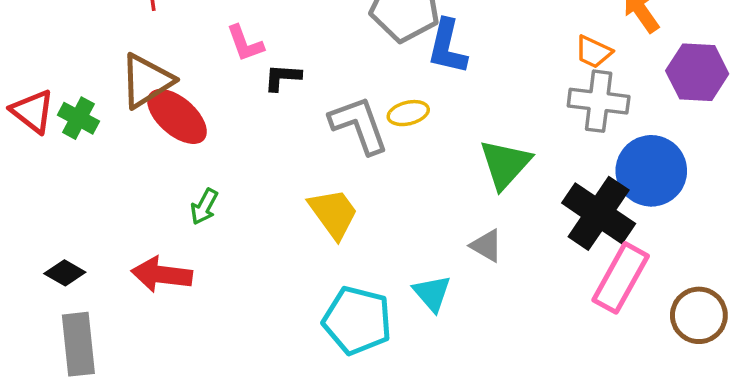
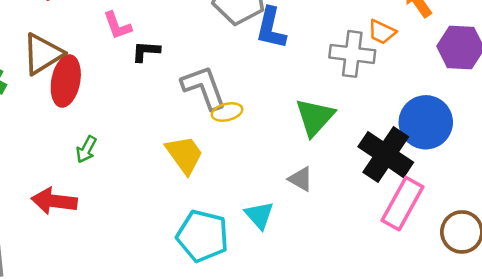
gray cross: (599, 101) -> (352, 54), moved
yellow ellipse: (408, 113) -> (227, 112), moved
red ellipse: (177, 116) -> (66, 81), turned 60

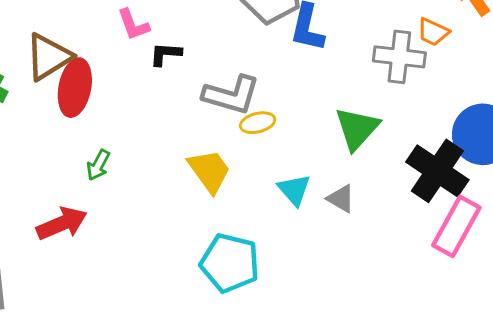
gray L-shape: (204, 87) -> (231, 95), turned 126
red arrow: (54, 201) -> (62, 224), turned 150
cyan triangle: (259, 215) -> (294, 190), moved

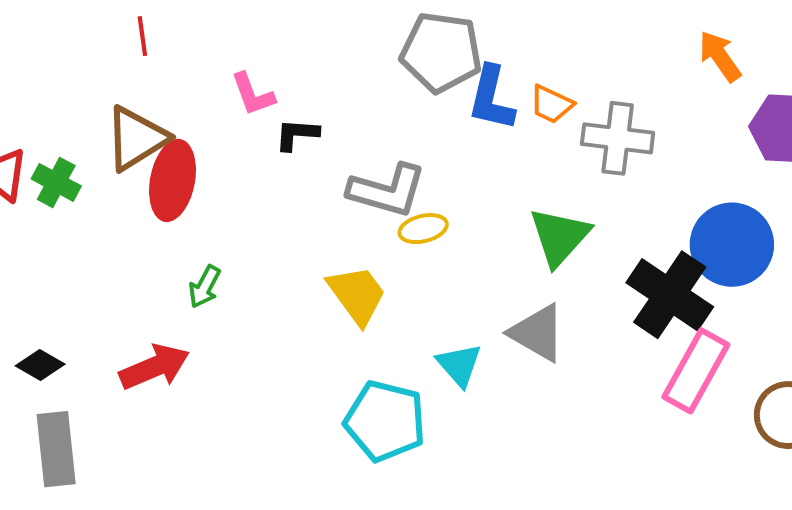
orange trapezoid: (433, 32) -> (551, 104), moved
cyan triangle: (294, 190) -> (459, 365), moved
gray triangle: (341, 199) -> (537, 333), size x1.5

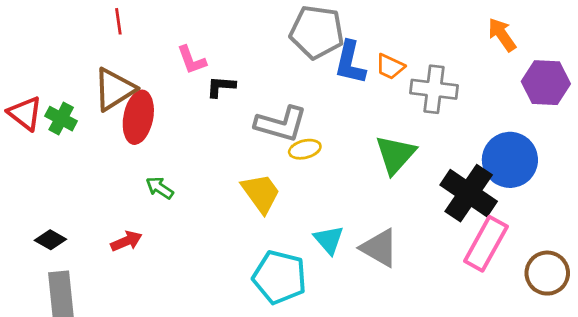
green arrow: (205, 287) -> (160, 188), turned 96
gray triangle: (537, 333) -> (379, 248), moved
red arrow: (154, 367) -> (126, 241), size x0.7

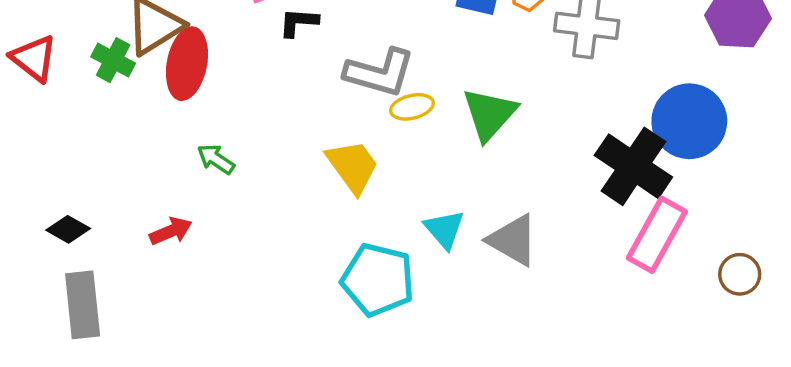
green cross: (61, 119) -> (113, 60), moved
green triangle: (395, 155) -> (489, 114), moved
brown circle: (547, 273) -> (740, 274), size x0.7

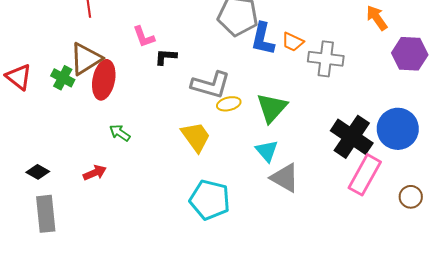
blue circle: (689, 121) -> (398, 129), moved
cyan triangle: (444, 229) -> (267, 151), moved

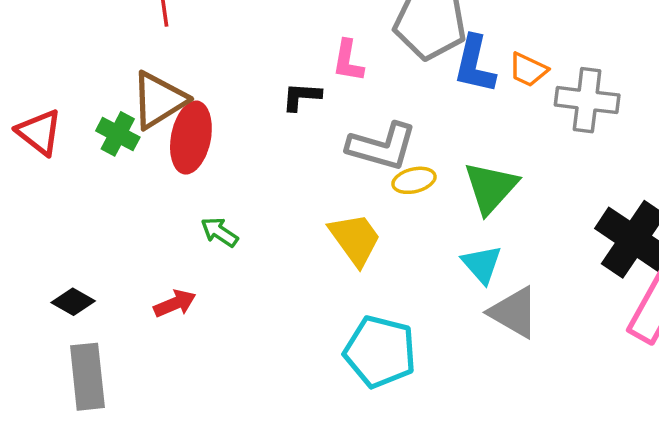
pink L-shape: (144, 37) -> (348, 61), moved, turned 30

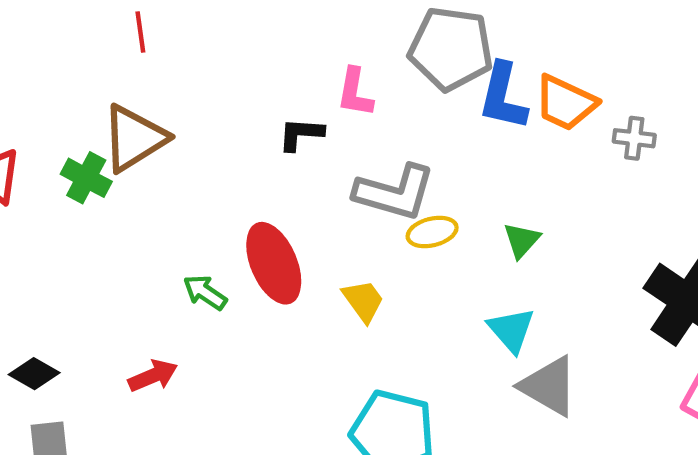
orange trapezoid: (528, 70) -> (565, 103), size x1.4
gray cross: (587, 100) -> (634, 138), size x0.6
red ellipse: (191, 138) -> (274, 263), moved, turned -34
green triangle: (491, 187) -> (522, 240), size x0.6
yellow trapezoid: (355, 239) -> (363, 301), size x0.7

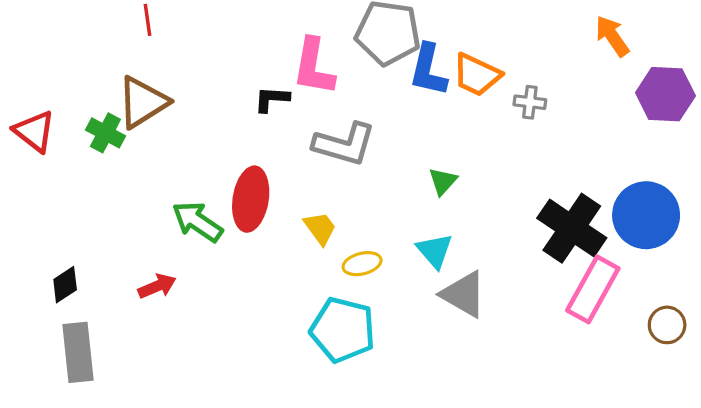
pink L-shape: (355, 92) -> (314, 67), size x1.5
yellow ellipse: (432, 232) -> (362, 264), moved
red ellipse: (274, 263) -> (251, 199), turned 32
green arrow: (205, 292) -> (197, 222), size x1.5
black diamond: (34, 374) -> (65, 285), turned -63

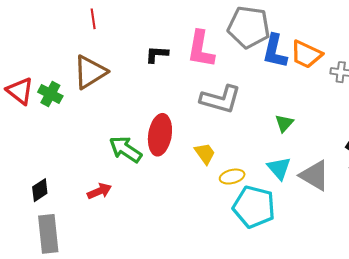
black L-shape: (272, 99) -> (157, 54), moved
green cross: (105, 133) -> (50, 94), moved
gray triangle: (464, 294) -> (315, 175), moved
cyan pentagon: (343, 330) -> (254, 207), moved

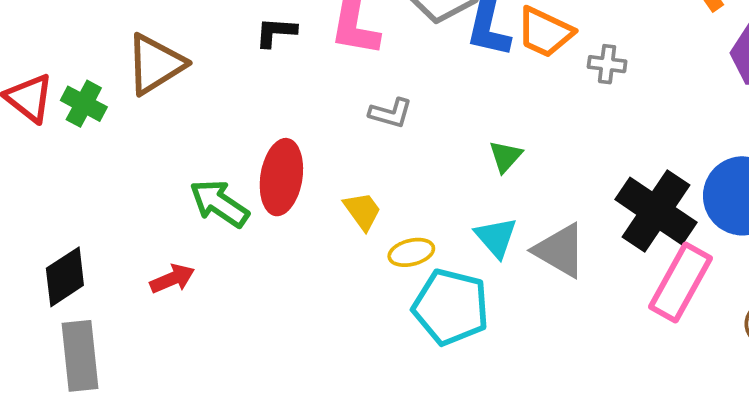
gray L-shape: (221, 99) -> (391, 113), size x0.6
black diamond: (40, 190) -> (65, 277), size x1.4

